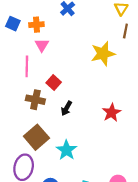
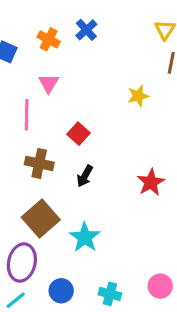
orange cross: (36, 25) -> (49, 39), moved, turned 32
yellow star: (103, 54) -> (138, 96), size x0.6
red square: (54, 83) -> (78, 134), moved

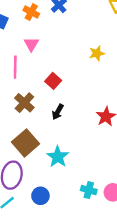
brown cross: (39, 163) -> (24, 103), turned 30
cyan cross: (110, 294) -> (89, 190), moved

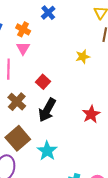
orange cross: (31, 12) -> (23, 29), moved
black arrow: (58, 112) -> (47, 110), size x1.6

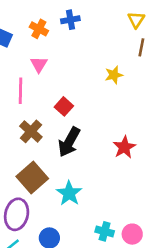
blue cross: (48, 13) -> (70, 20), turned 32
orange cross: (23, 29) -> (39, 29), moved

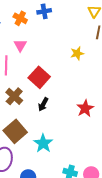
red square: (64, 106) -> (39, 77), size x1.5
black arrow: (69, 142) -> (43, 104), size x0.6

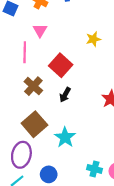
yellow star: (77, 53) -> (93, 39), moved

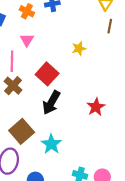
brown cross: (33, 86) -> (13, 86), moved
black arrow: (65, 95) -> (51, 103), size x1.6

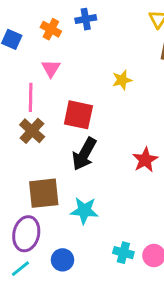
red square: (47, 74) -> (78, 115), turned -30
brown square: (22, 131) -> (44, 193), turned 35
cyan star: (51, 144) -> (84, 211), turned -30

